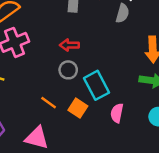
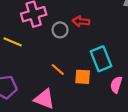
gray circle: (68, 70) -> (60, 30), moved
orange square: (78, 108) -> (83, 77), turned -35

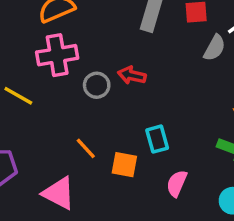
cyan rectangle: (101, 59) -> (157, 139), size x0.7

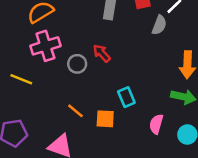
red arrow: (132, 75) -> (102, 53), turned 42
pink semicircle: (177, 183) -> (156, 124), moved

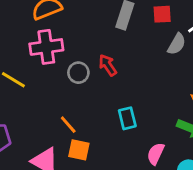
orange square: (105, 119) -> (79, 150), moved

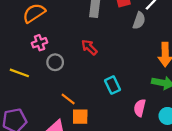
pink cross: (46, 47) -> (40, 43), size x0.6
gray circle: (78, 73) -> (55, 62), moved

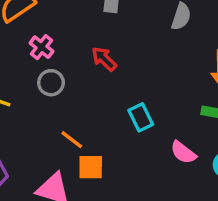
pink cross: (40, 43) -> (42, 47), moved, turned -32
pink semicircle: (140, 108) -> (183, 152), turned -66

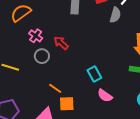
red arrow: (104, 59) -> (61, 43), moved
pink semicircle: (183, 152) -> (105, 96), moved

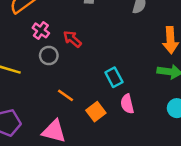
pink semicircle: (105, 96) -> (127, 104), turned 42
orange square: (67, 104) -> (96, 112), moved, turned -35

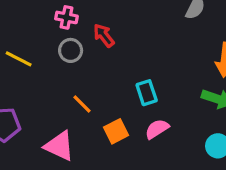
pink cross: (41, 30) -> (66, 17), turned -35
pink semicircle: (127, 104) -> (157, 129), turned 60

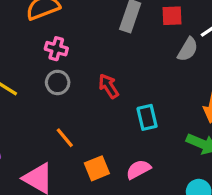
red arrow: (104, 35) -> (109, 86), moved
cyan rectangle: (147, 93) -> (147, 117), moved

